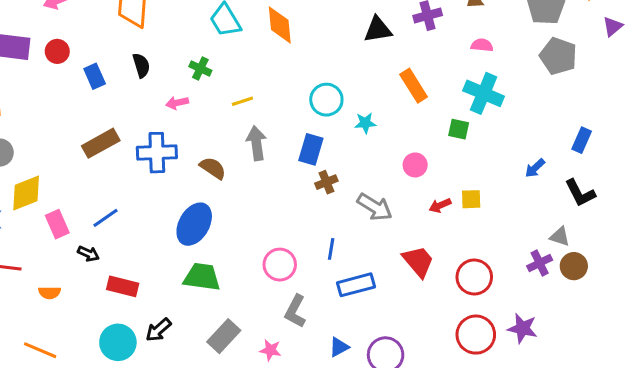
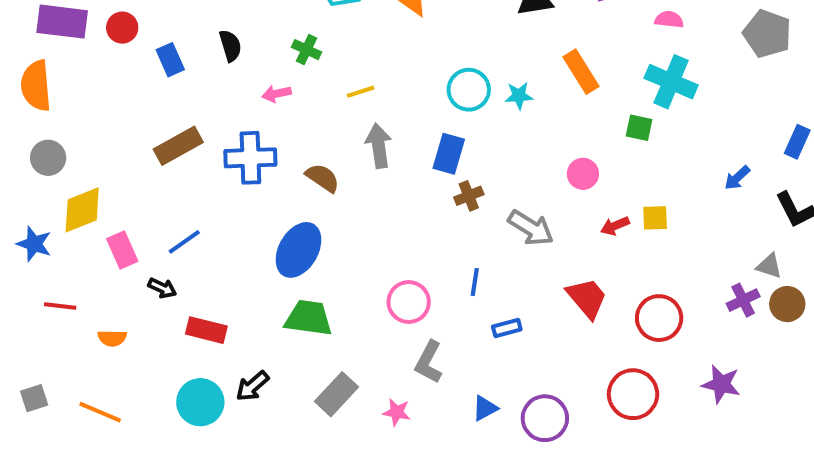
cyan star: (365, 123) -> (519, 96), moved
blue rectangle: (356, 285) -> (507, 328), size x0.6
red circle: (476, 335) -> (633, 394), moved

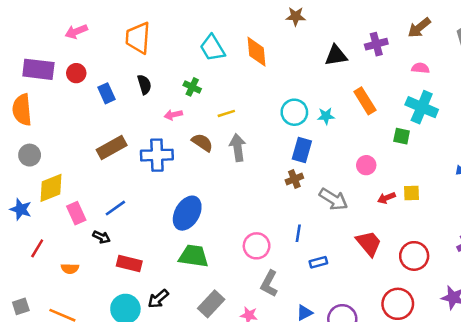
blue rectangle: (449, 154) -> (302, 150), moved
brown semicircle: (323, 178) -> (202, 142), moved
red line: (60, 306) -> (37, 248), turned -66

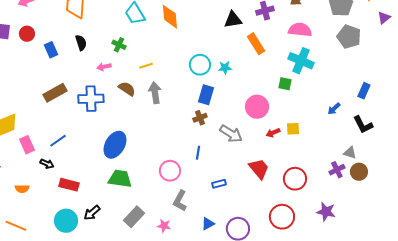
pink semicircle: (420, 68) -> (300, 30), size x1.6
orange rectangle: (365, 101) -> (256, 44), moved
pink circle: (366, 165) -> (257, 107), size x1.5
blue line: (298, 233) -> (198, 153), moved

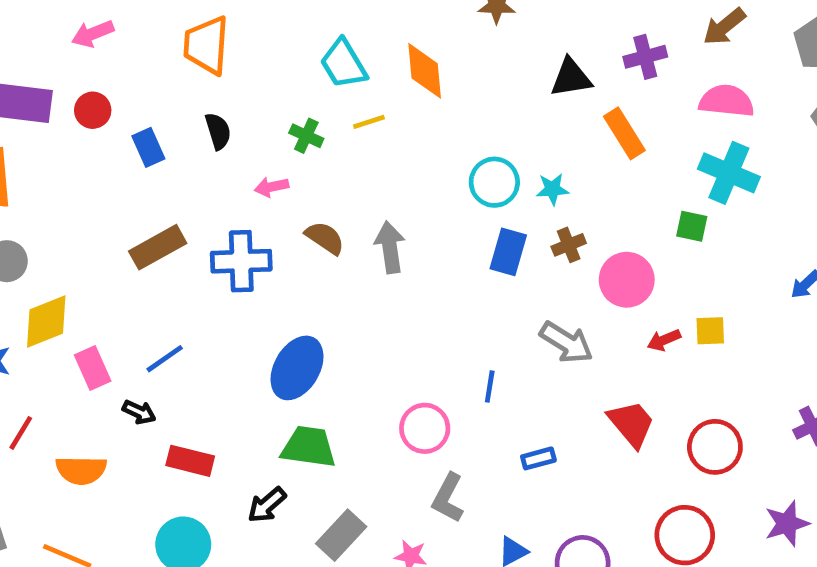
yellow line: (146, 66) -> (369, 122), moved
brown cross: (200, 118) -> (569, 245), moved
orange semicircle: (22, 189) -> (81, 470), size x1.5
purple star: (326, 212) -> (787, 524), turned -30
black arrow: (92, 213) -> (267, 505), moved

